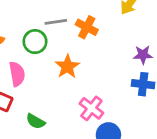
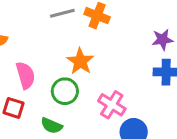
green circle: (35, 42) -> (65, 91), moved

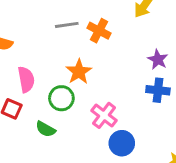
purple star: (162, 40) -> (158, 59), turned 30

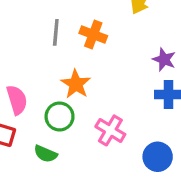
gray line: (67, 25) -> (56, 32), turned -70
blue circle: (122, 143) -> (158, 157), moved

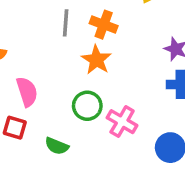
orange star: (76, 84) -> (96, 60), moved
green circle: (60, 117) -> (87, 106), moved

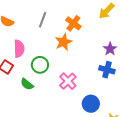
gray line: (66, 23) -> (43, 20), moved
green circle: (87, 106) -> (40, 65), moved

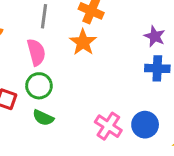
pink semicircle: (19, 49) -> (36, 52), moved
green circle: (40, 65) -> (39, 86), moved
pink cross: (68, 81) -> (108, 126), moved

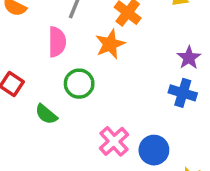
green circle: (39, 86) -> (79, 84), moved

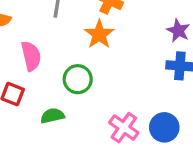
pink semicircle: (57, 42) -> (31, 56), moved
green semicircle: (46, 114) -> (52, 116), turned 140

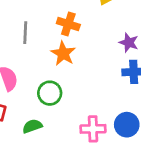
pink cross: (124, 128) -> (93, 129), turned -30

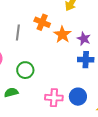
gray line: (25, 33) -> (18, 32), moved
orange star: (63, 54) -> (62, 35), moved

